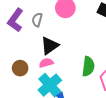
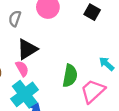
pink semicircle: (46, 63) -> (22, 69), turned 72

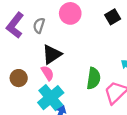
black square: (92, 12) -> (113, 17), turned 32

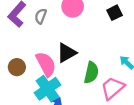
black triangle: (52, 54) -> (67, 53), moved
pink semicircle: (47, 73) -> (46, 64), size x1.6

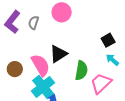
black square: (115, 13) -> (108, 40), moved

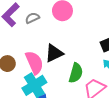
gray semicircle: (34, 23) -> (32, 18), turned 40

